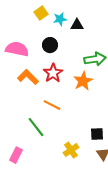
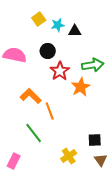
red star: (53, 73) -> (60, 71), moved
orange L-shape: (28, 77) -> (31, 96), moved
orange line: (52, 105) -> (50, 111), turned 42

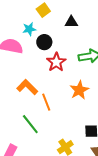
yellow square: (39, 19) -> (43, 10), moved
cyan star: (58, 25) -> (29, 29), moved
orange star: (81, 87) -> (79, 90), moved

